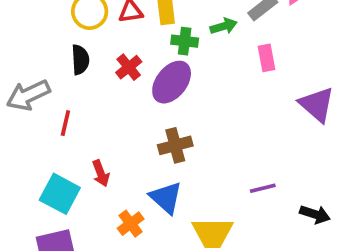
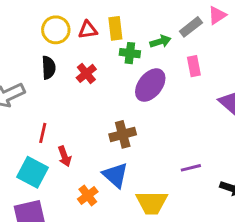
purple ellipse: (172, 82) -> (150, 85), moved
red line: (65, 123) -> (43, 133), moved

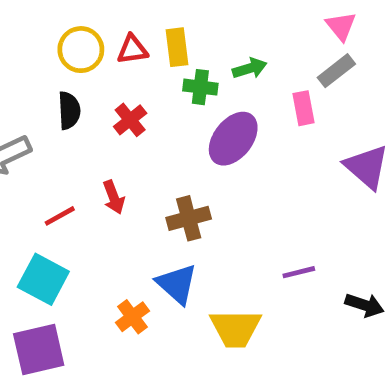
pink triangle: (217, 15) -> (341, 26), turned -36
gray rectangle: (191, 27) -> (336, 71), moved
red line: (43, 133) -> (60, 216), turned 48
red arrow: (65, 156) -> (114, 197), moved

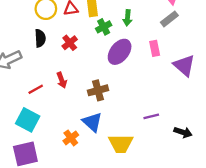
green arrow: (250, 68) -> (127, 18), turned 112
green cross: (200, 87) -> (104, 27), turned -35
pink rectangle: (304, 108) -> (155, 48), moved

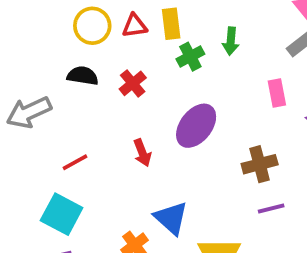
black semicircle: (40, 38) -> (83, 76), turned -78
purple ellipse: (120, 52) -> (196, 126), moved
red arrow: (62, 80) -> (142, 153), moved
brown cross: (98, 90) -> (260, 164), moved

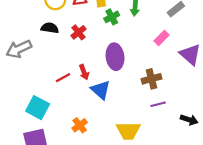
pink rectangle: (277, 93) -> (161, 38), turned 56
purple ellipse: (196, 126) -> (115, 57), turned -45
red line: (75, 162) -> (63, 78), moved
blue triangle: (171, 218) -> (101, 90), moved

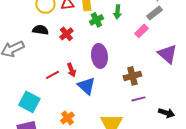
pink rectangle: (161, 38) -> (141, 31), moved

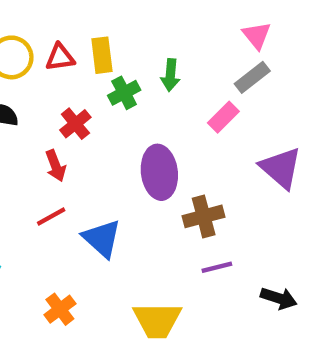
red cross: (66, 34) -> (75, 124), moved
purple ellipse: (99, 56) -> (159, 172), moved
red arrow: (71, 70) -> (56, 166), moved
red line: (52, 75) -> (51, 216), moved

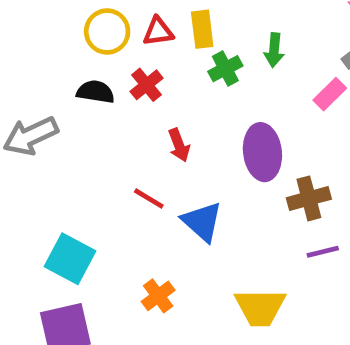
red cross: (75, 124) -> (147, 85), moved
red arrow: (56, 166) -> (179, 145), moved
red line: (51, 216) -> (149, 198), turned 60

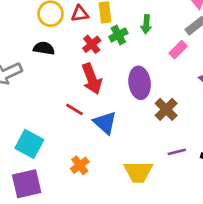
red cross: (147, 85) -> (92, 44), moved
red arrow: (179, 145) -> (92, 79), size x1.6
brown cross: (309, 198) -> (166, 109), turned -30
purple line: (323, 252) -> (177, 152), moved

